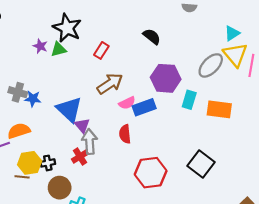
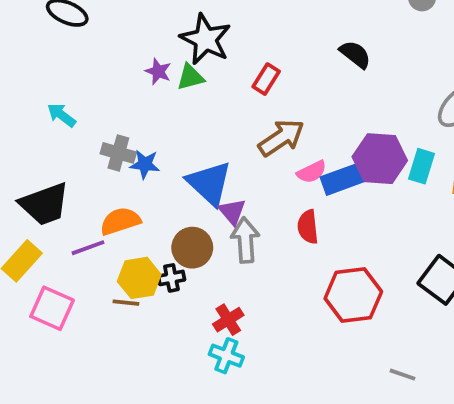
purple hexagon: (166, 78) -> (380, 159), moved
red cross: (80, 157) -> (228, 320), moved
brown circle: (60, 188) -> (192, 248), moved

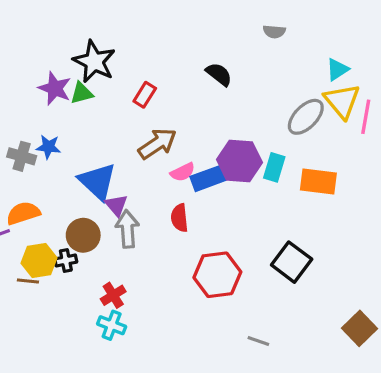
purple star: (158, 71) -> (55, 88), size x1.5
blue star: (145, 164) -> (48, 147), moved

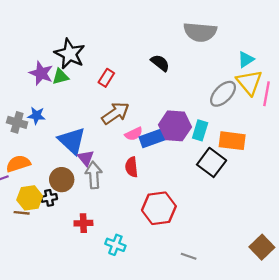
gray semicircle: (274, 32) -> (200, 32), size x2.0
black square: (292, 262) -> (212, 162), moved
red cross: (113, 295) -> (83, 223), turned 30
cyan cross: (112, 325) -> (115, 245), moved

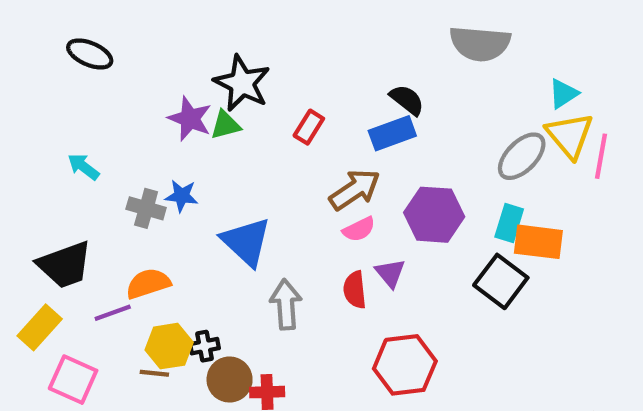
brown arrow: (115, 113) -> (355, 190), moved
cyan rectangle: (200, 130) -> (509, 223), moved
blue rectangle: (152, 138) -> (392, 133), moved
purple triangle: (86, 158) -> (390, 273), moved
brown circle: (62, 180) -> (230, 380), moved

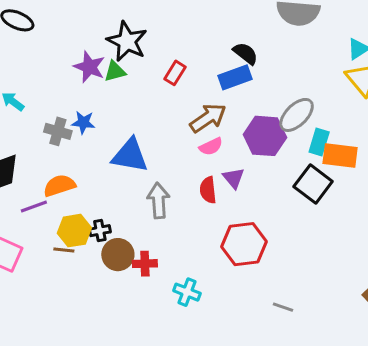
gray ellipse: (522, 156) -> (297, 115), moved
blue triangle: (246, 242) -> (130, 155), turned -33

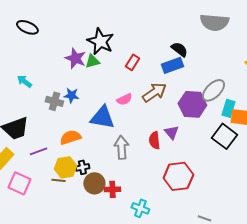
pink semicircle: (211, 146) -> (124, 99), moved
orange semicircle: (59, 186) -> (70, 137), moved

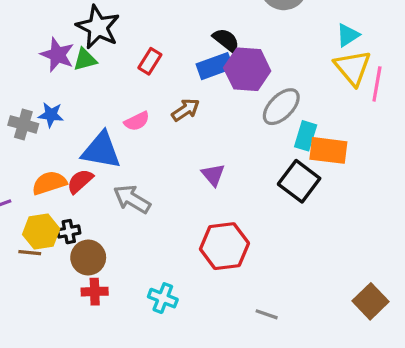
brown arrow: (154, 92) -> (186, 110), size x0.7
purple hexagon: (192, 104) -> (247, 69), moved
red semicircle: (154, 140) -> (80, 181), moved, turned 54
gray arrow: (121, 147) -> (132, 199), turned -55
red cross: (112, 189) -> (95, 292), moved

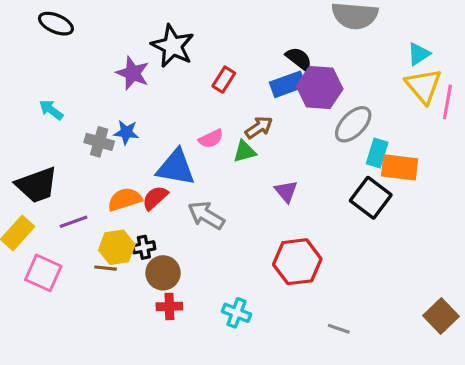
green triangle: (85, 60) -> (245, 151), moved

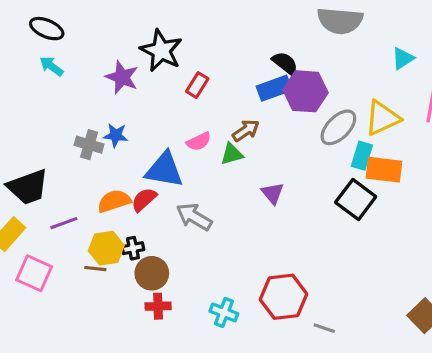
red rectangle: (224, 80) -> (197, 85), moved
yellow triangle: (423, 86) -> (382, 118), moved, turned 45
cyan arrow: (51, 110) -> (51, 66), moved
red hexagon: (297, 262) -> (284, 297), moved

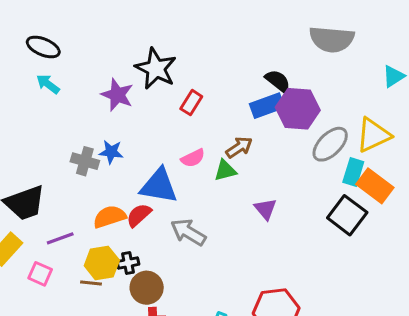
orange rectangle: (384, 170) -> (375, 186), turned 30
pink square: (34, 273) -> (40, 274), moved, size x0.7

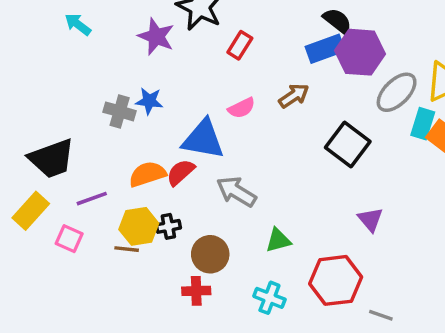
green triangle: (225, 170) -> (278, 240), moved
purple triangle: (265, 209) -> (370, 219), moved
black square: (347, 215) -> (348, 145), moved
brown circle: (147, 288) -> (210, 254), moved

